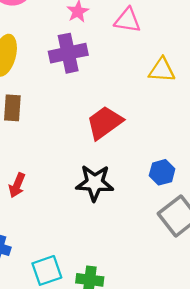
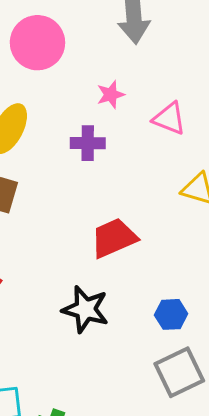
purple cross: (68, 53) -> (88, 143), size x0.7

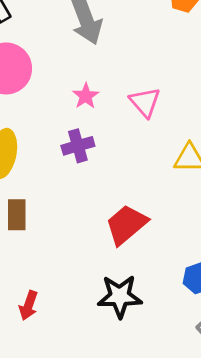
pink triangle: (169, 119) -> (145, 102), turned 44

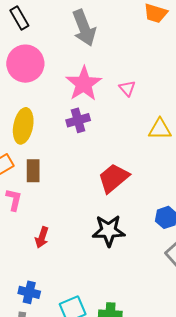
pink star: (86, 96) -> (84, 84), size x1.8
pink triangle: (145, 102) -> (127, 88), size x0.7

